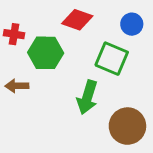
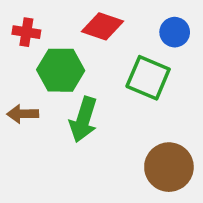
red cross: (14, 34) -> (26, 32), moved
green arrow: (87, 97) -> (83, 120), moved

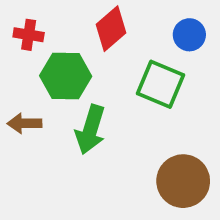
red diamond: (102, 26) -> (111, 29), turned -60

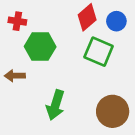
red diamond: (111, 29) -> (87, 17), moved
green arrow: (90, 130) -> (55, 105), moved

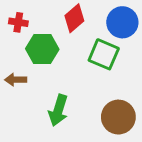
red diamond: (87, 17) -> (74, 18), moved
blue circle: (116, 21) -> (122, 22), size x1.5

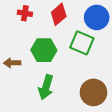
red cross: (18, 22) -> (25, 13), moved
green hexagon: (42, 49) -> (44, 50), moved

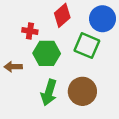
red cross: (25, 13) -> (30, 31), moved
brown circle: (93, 92) -> (82, 91), moved

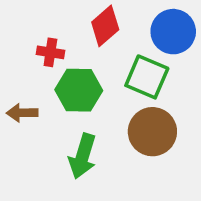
brown circle: (82, 91) -> (152, 132), moved

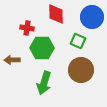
red diamond: (105, 26) -> (56, 14), turned -50
green square: (147, 77) -> (78, 41), size x0.7

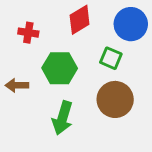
red diamond: (56, 14) -> (80, 20), turned 60
red cross: (27, 28) -> (28, 33), moved

